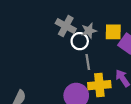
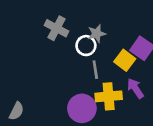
gray cross: (66, 26) -> (57, 28), moved
yellow square: (113, 32) -> (125, 60), moved, turned 36

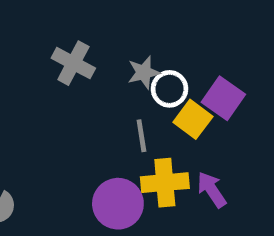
white circle: (86, 46) -> (170, 89), moved
purple arrow: (135, 88) -> (212, 190), moved

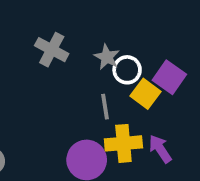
gray star: (144, 72) -> (107, 57), turned -30

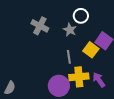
white circle: (127, 70) -> (81, 16), moved

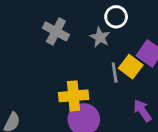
gray line: (69, 57) -> (115, 72), moved
yellow cross: (79, 77) -> (74, 96), moved

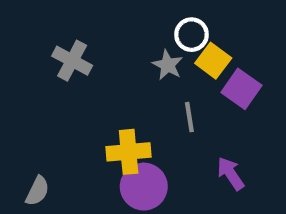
gray cross: (56, 31) -> (72, 61), moved
yellow square: (131, 67) -> (213, 61), moved

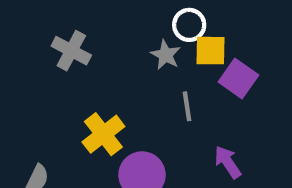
yellow square: (213, 61) -> (211, 51), turned -36
yellow cross: (129, 152) -> (103, 134), moved, turned -33

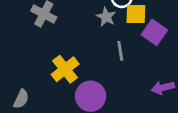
purple arrow: (228, 162) -> (163, 88), moved, turned -70

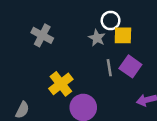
purple square: (154, 32) -> (130, 66), moved

